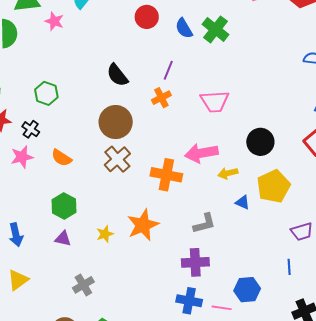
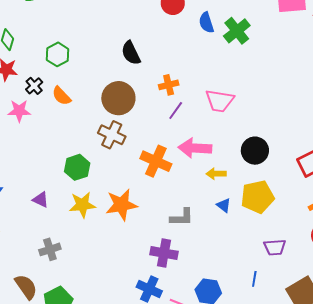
purple line: (168, 70) -> (176, 110), moved
orange semicircle: (61, 158) -> (61, 96), moved
brown cross: (117, 159) -> (112, 135), turned -36
green hexagon: (64, 206) -> (77, 167), moved
yellow star: (105, 234) -> (82, 205), size x1.5

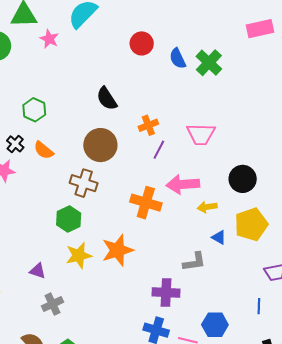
brown cross: (112, 135) -> (84, 183), moved
purple triangle: (41, 200) -> (38, 271), moved
gray L-shape: (182, 217) -> (194, 262), moved

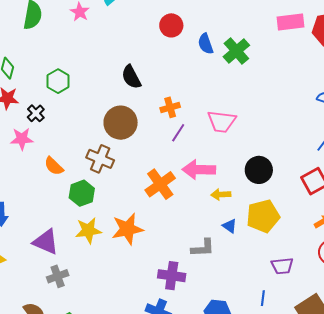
orange semicircle: (44, 150) -> (54, 166), moved
orange cross: (146, 203) -> (160, 184), turned 32
purple triangle: (38, 271) -> (46, 242), size x1.6

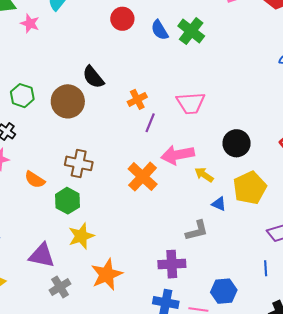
brown circle: (121, 123) -> (68, 101), moved
yellow arrow: (221, 194) -> (204, 175), turned 48
orange star: (127, 229) -> (107, 274), moved

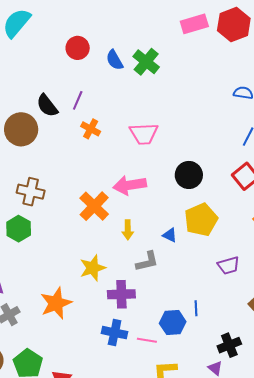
orange cross: (137, 99) -> (91, 129), turned -36
purple line: (150, 123) -> (78, 100), moved
yellow arrow: (204, 175) -> (128, 230), moved, turned -126
yellow star: (81, 236) -> (93, 268), moved
blue line: (266, 268) -> (196, 308), moved

